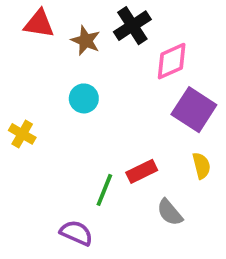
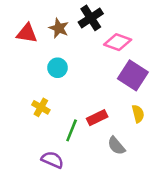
red triangle: (39, 24) -> (27, 33), moved
pink diamond: (172, 61) -> (118, 42), turned 44
yellow cross: (22, 134) -> (41, 107), moved

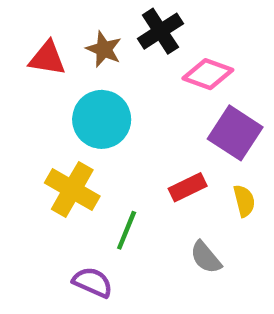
cyan circle: (58, 68) -> (102, 119), size x1.6
yellow cross: (41, 107) -> (72, 190), size x1.6
red rectangle: (97, 118) -> (188, 187), moved

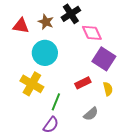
pink diamond: (208, 74) -> (92, 33), turned 45
gray semicircle: (206, 257) -> (91, 114), turned -91
purple semicircle: (93, 282) -> (51, 125), moved, turned 102

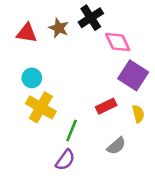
cyan circle: (45, 53) -> (32, 78), moved, size x0.6

